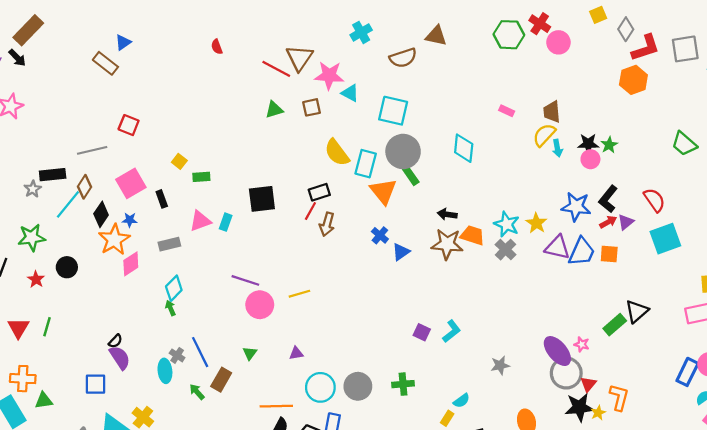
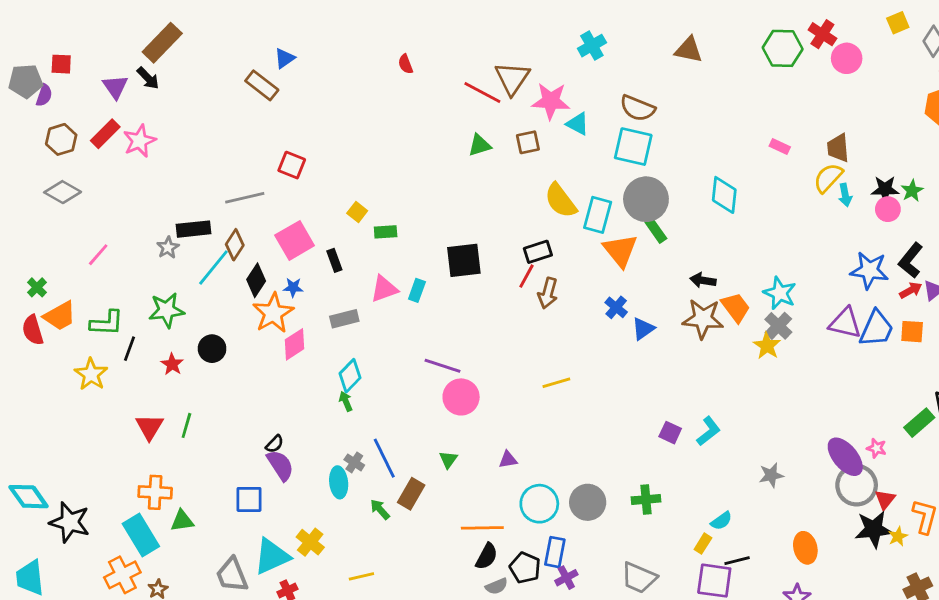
brown semicircle: (403, 58) -> (637, 108), moved, turned 40
yellow star: (536, 223) -> (767, 346), moved
orange trapezoid: (473, 235) -> (736, 307), turned 35
yellow line: (299, 294) -> (556, 383), moved

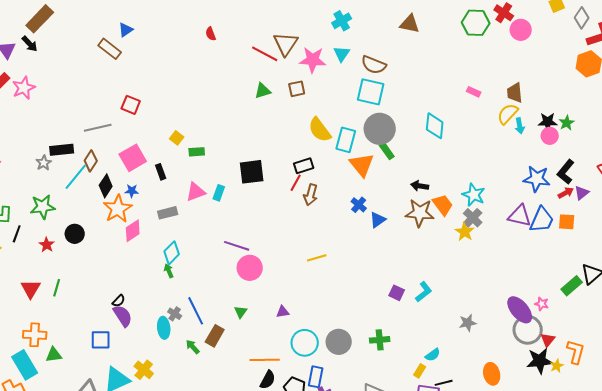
cyan triangle: (578, 124) -> (342, 54), moved, turned 36

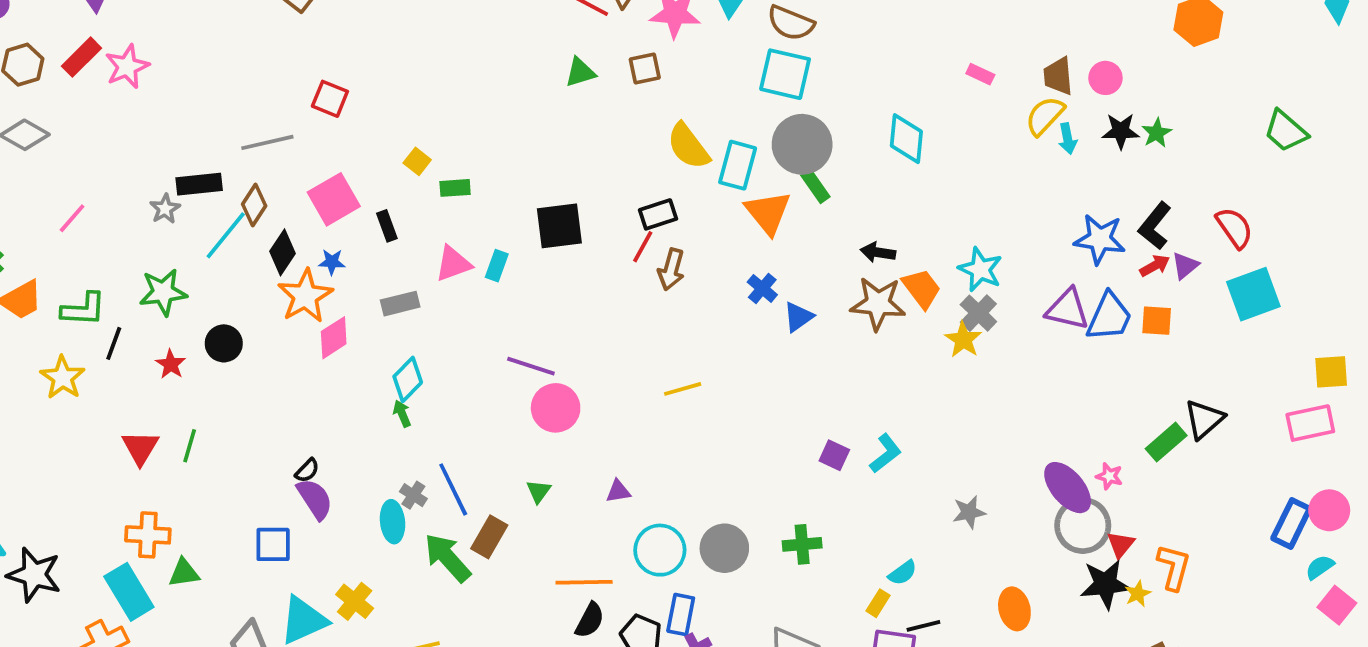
pink circle: (550, 136) -> (1105, 78), moved
green arrow: (193, 347) -> (448, 558), size x1.8

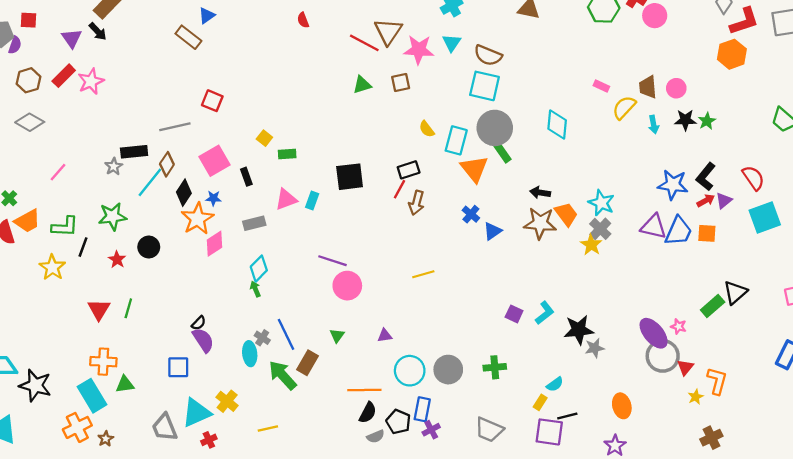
yellow semicircle: (1045, 116) -> (624, 107), moved
yellow semicircle: (688, 146) -> (427, 129), size x0.6
black star: (1105, 584) -> (579, 330), moved

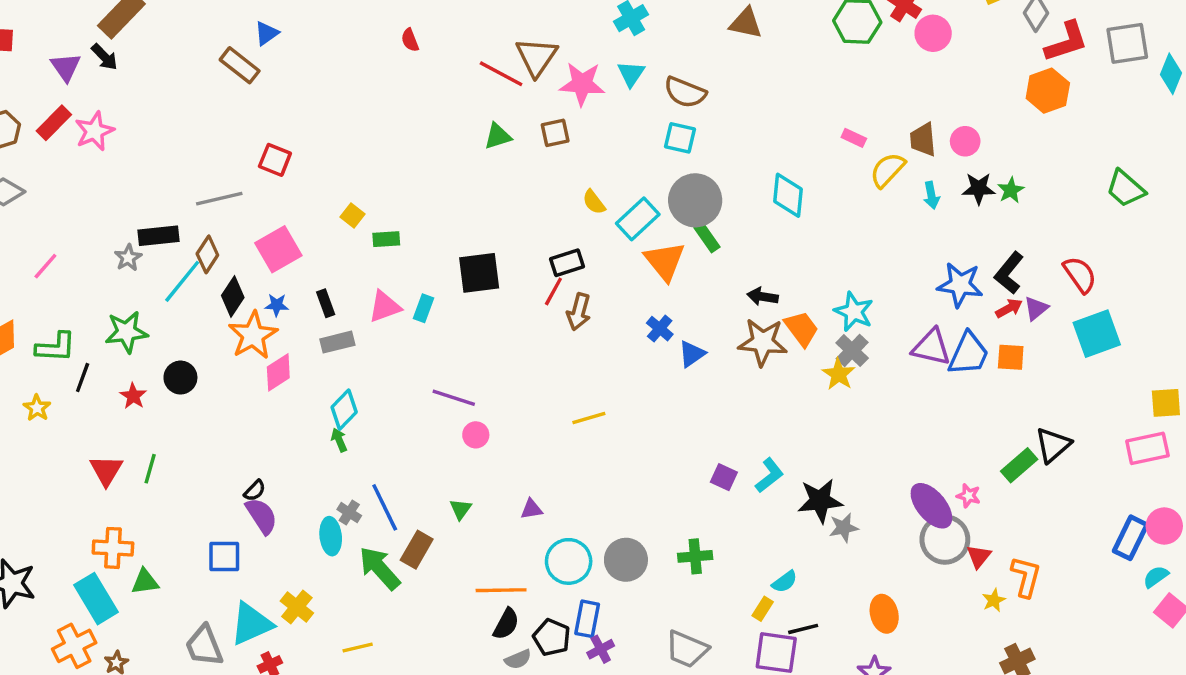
cyan square: (485, 86) -> (680, 138), size x0.7
cyan rectangle: (456, 140) -> (638, 219), turned 32
black rectangle: (246, 177) -> (326, 303), moved
yellow star: (52, 267) -> (37, 408), size x0.7
pink circle: (347, 286) -> (476, 435), size x0.6

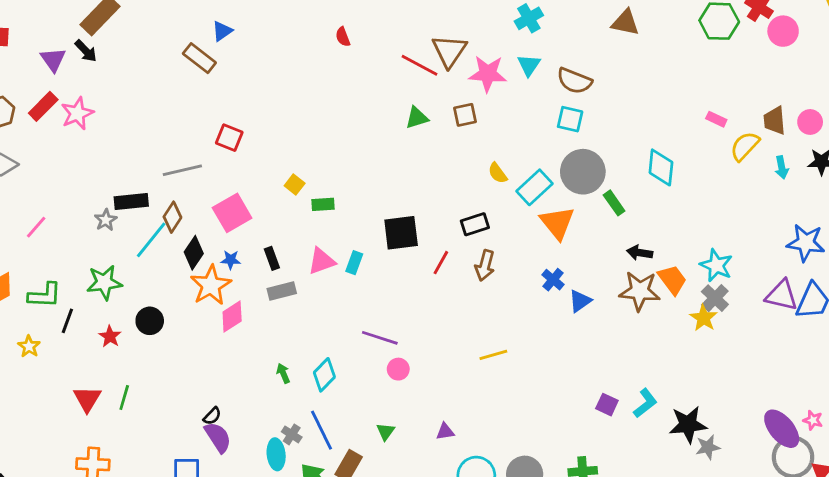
green rectangle: (707, 237) -> (614, 203), moved
red line: (553, 291) -> (441, 263), moved
cyan diamond: (344, 410) -> (324, 375), moved

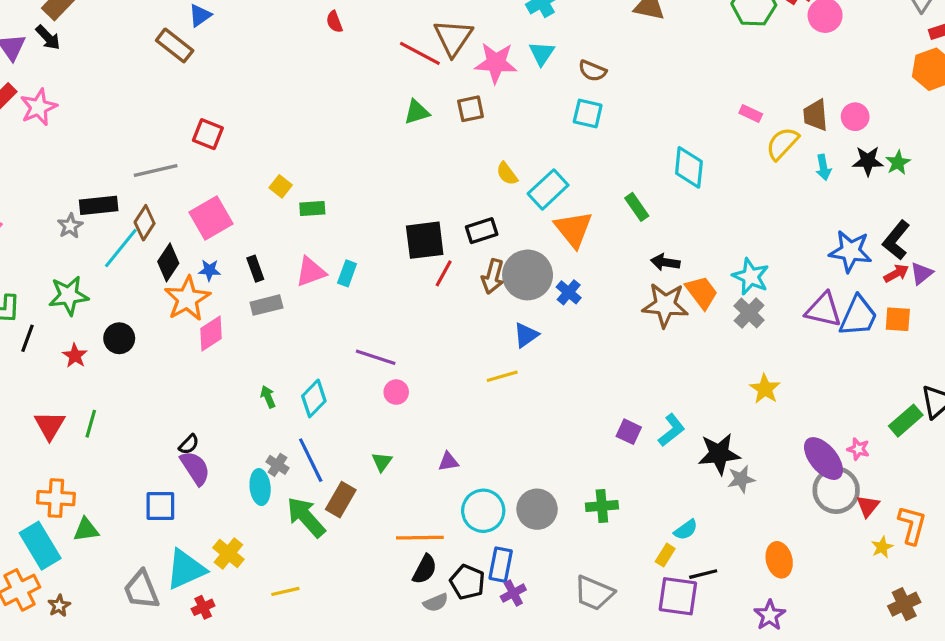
brown semicircle: (574, 81) -> (592, 71), size x0.7
gray circle: (583, 172) -> (528, 275), moved
black square: (401, 233) -> (425, 240), moved
blue triangle: (580, 301) -> (526, 335), moved
yellow star: (704, 318) -> (765, 389), moved

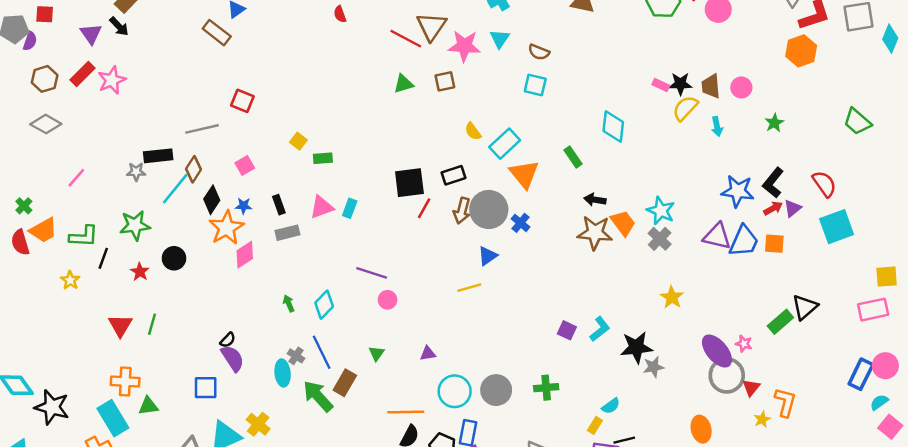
black star: (868, 161) -> (680, 84), moved
pink square: (211, 218) -> (245, 166), size x0.6
gray star: (70, 226) -> (136, 172), turned 30
orange ellipse: (779, 560) -> (701, 429), moved

